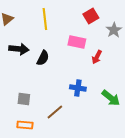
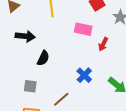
black semicircle: (43, 58) -> (43, 58), moved
blue cross: (78, 88) -> (84, 75), turned 35

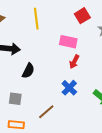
red arrow: (103, 44) -> (74, 62), moved

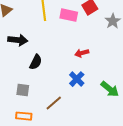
pink rectangle: (68, 42) -> (69, 15), moved
red arrow: (74, 62) -> (82, 53), turned 48

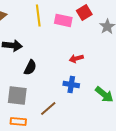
blue cross: (77, 79) -> (71, 84), turned -35
gray square: (23, 90) -> (17, 95), size x1.5

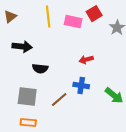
black semicircle: (30, 67) -> (40, 69), turned 70
brown line: (48, 108) -> (59, 100), moved

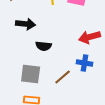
red arrow: (86, 60) -> (90, 37), size x1.5

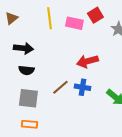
black semicircle: (44, 46) -> (26, 70), moved
brown line: (63, 77) -> (60, 87), moved

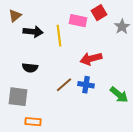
yellow line: (49, 18) -> (59, 36), moved
black arrow: (23, 48) -> (33, 32), moved
gray square: (28, 98) -> (18, 97), moved

